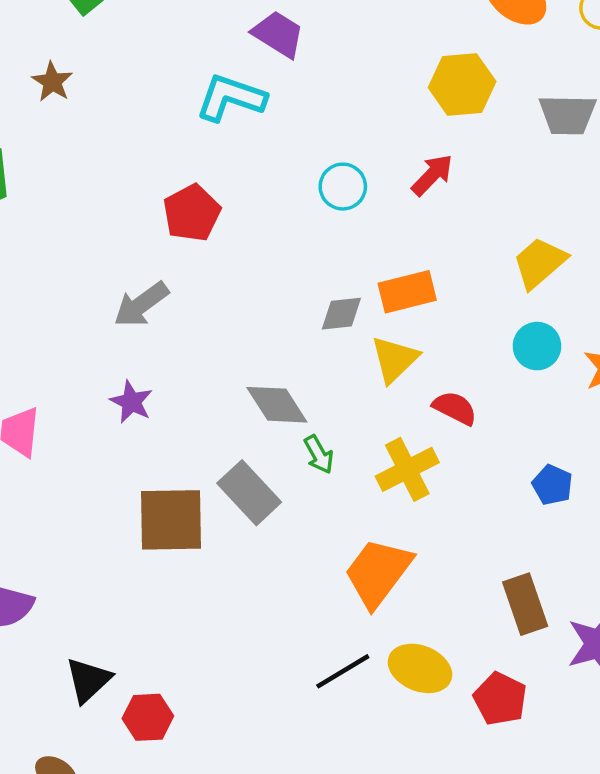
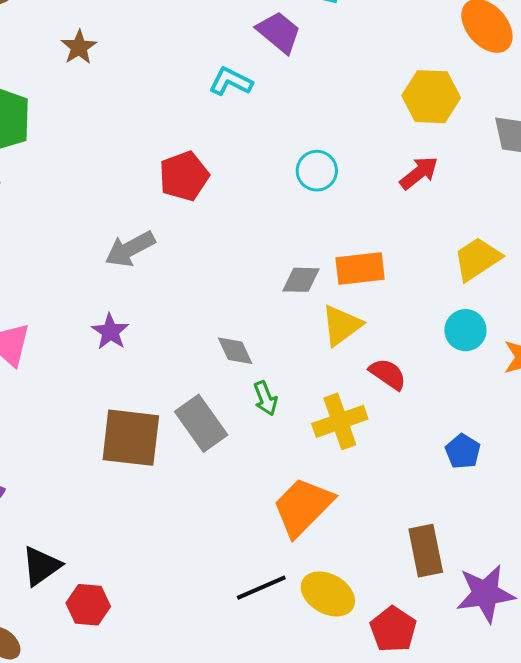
cyan L-shape: (231, 98) -> (231, 82), size x0.7
red arrow: (432, 175) -> (419, 173), moved
gray diamond: (277, 405) -> (235, 351), size x0.7

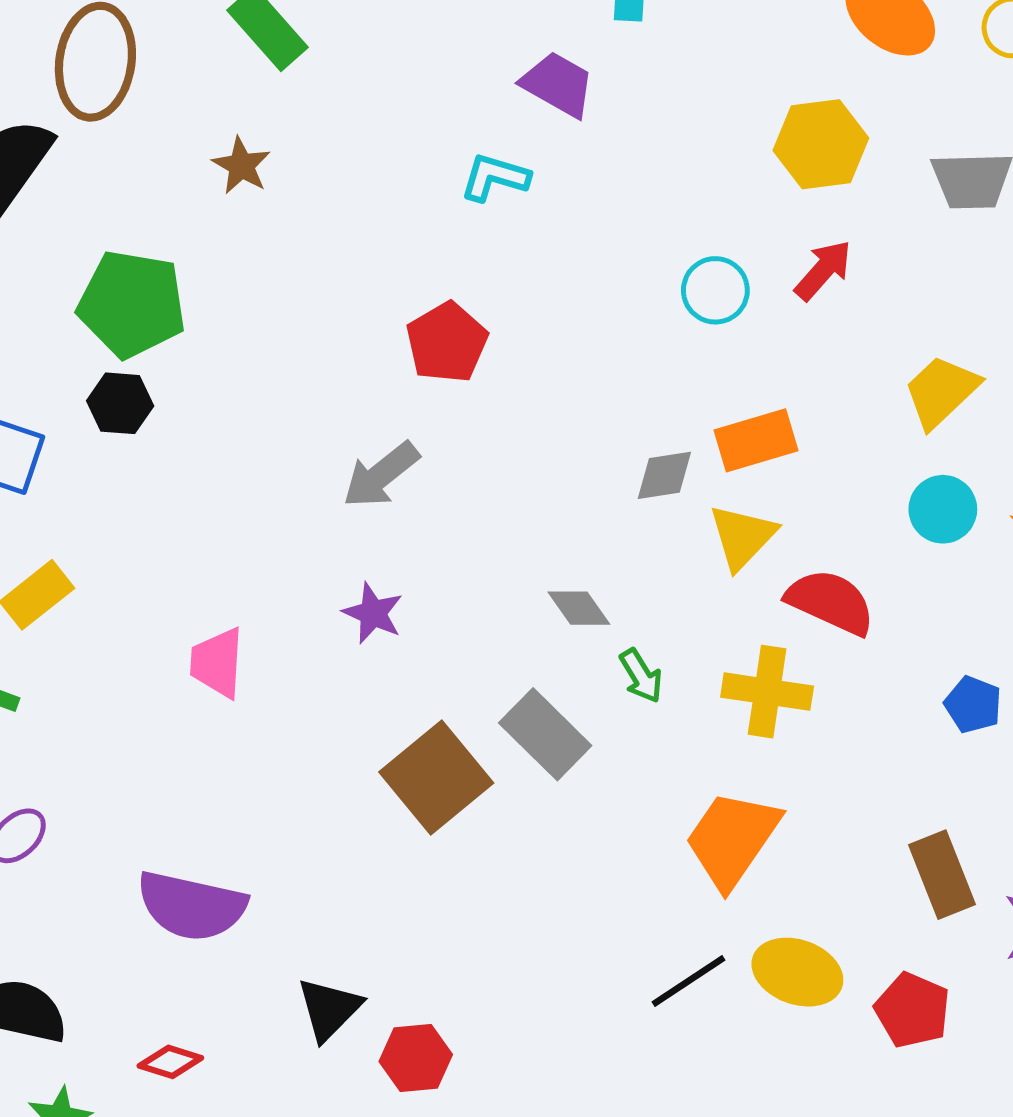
cyan circle: (317, 171) -> (715, 290), moved
red semicircle: (388, 374) -> (831, 602), size x1.4
yellow cross: (340, 421) -> (767, 692), turned 38
brown square: (131, 438) -> (436, 778), turned -36

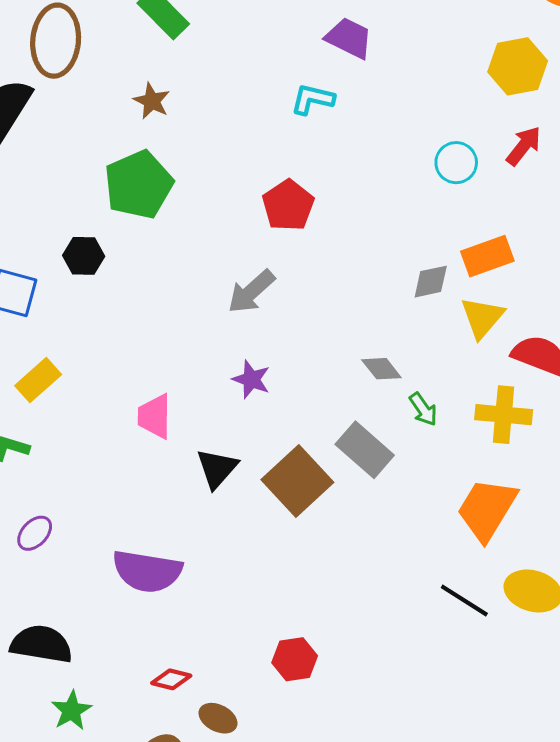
green pentagon: (132, 304) -> (139, 185), moved, turned -30
black line: (688, 981) -> (464, 601), turned 69
black triangle: (329, 1009) -> (217, 468), moved
red diamond: (170, 1062) -> (171, 679), moved

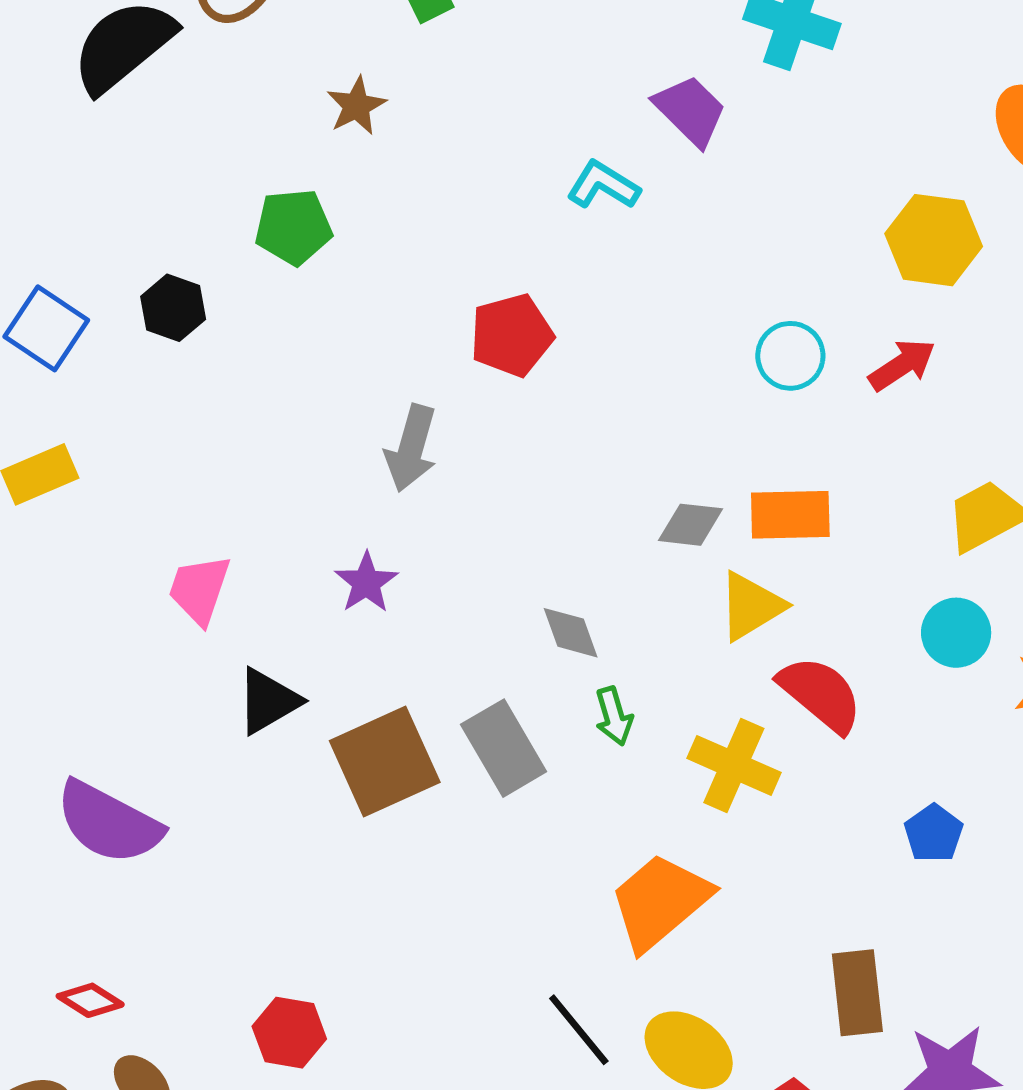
green pentagon: (139, 185) -> (293, 227), size x0.7
gray arrow: (251, 292) -> (411, 448), turned -51

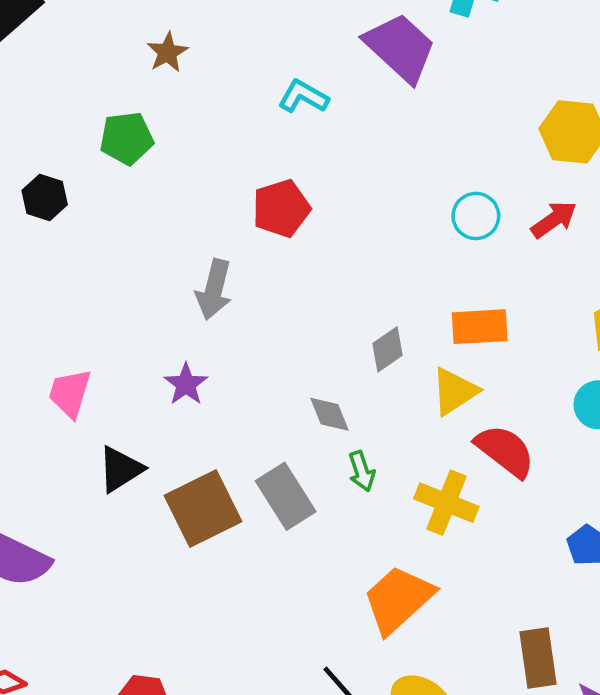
purple trapezoid: (690, 111) -> (400, 48), size x1.4
cyan L-shape: (603, 185) -> (303, 97), moved
gray diamond: (691, 525) -> (388, 349), moved, turned -39

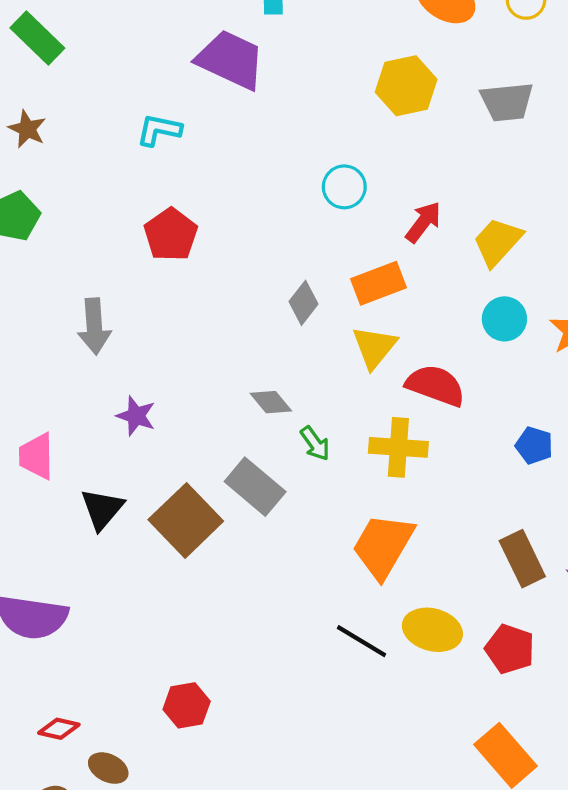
red arrow: (554, 220) -> (423, 222), moved
gray arrow: (214, 290) -> (94, 326), moved
gray diamond: (388, 349) -> (304, 303), moved

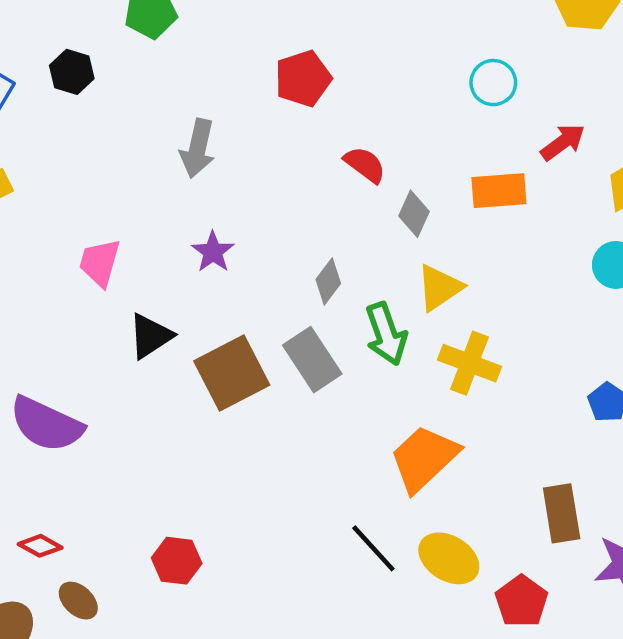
gray diamond: (304, 303) -> (414, 214), moved, turned -30
yellow triangle: (374, 347) -> (440, 288), moved
red semicircle: (436, 385) -> (365, 165), moved, size x0.7
gray diamond: (271, 402) -> (328, 281), moved, turned 60
green arrow: (315, 443) -> (386, 334), size x1.6

